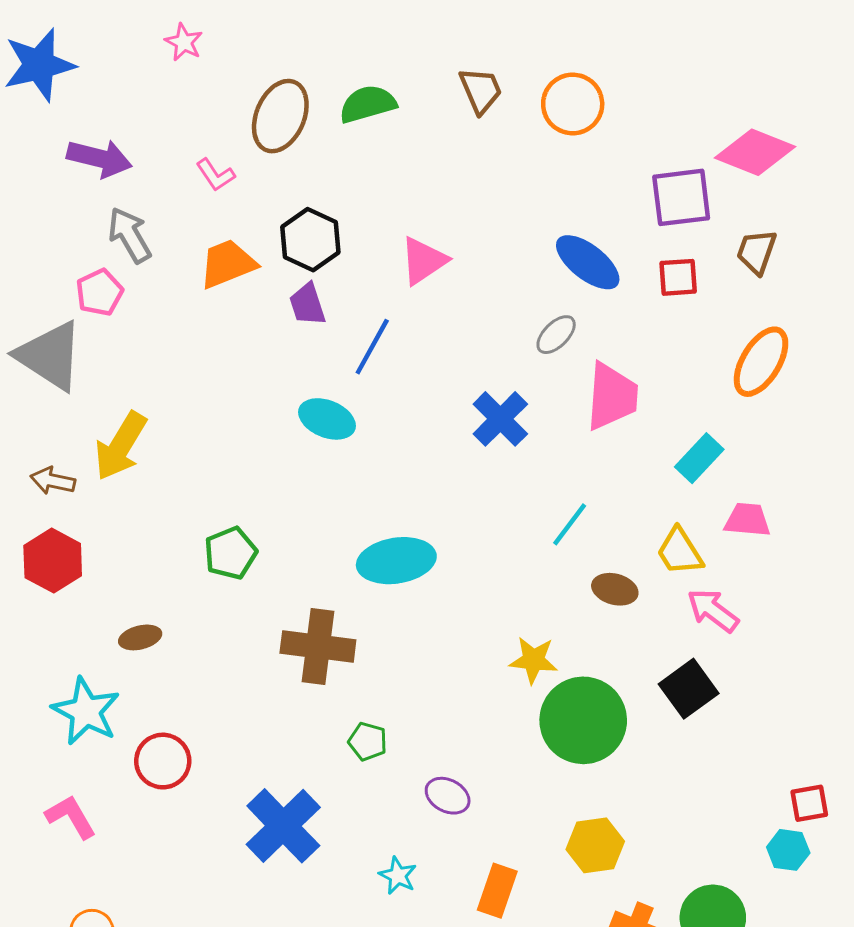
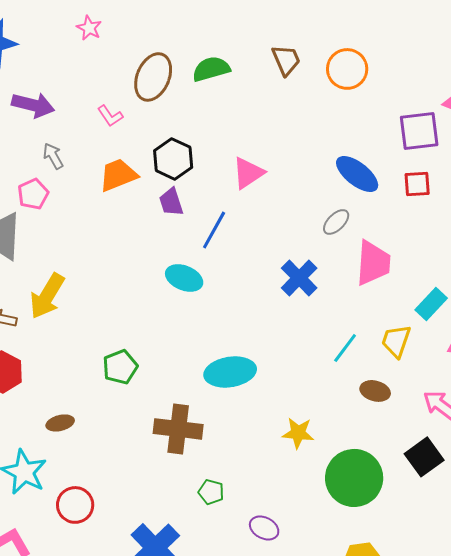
gray arrow: (130, 235) -> (53, 156), size x0.7
yellow trapezoid: (680, 552) -> (396, 341), moved, turned 51
yellow star: (533, 660) -> (298, 433), moved

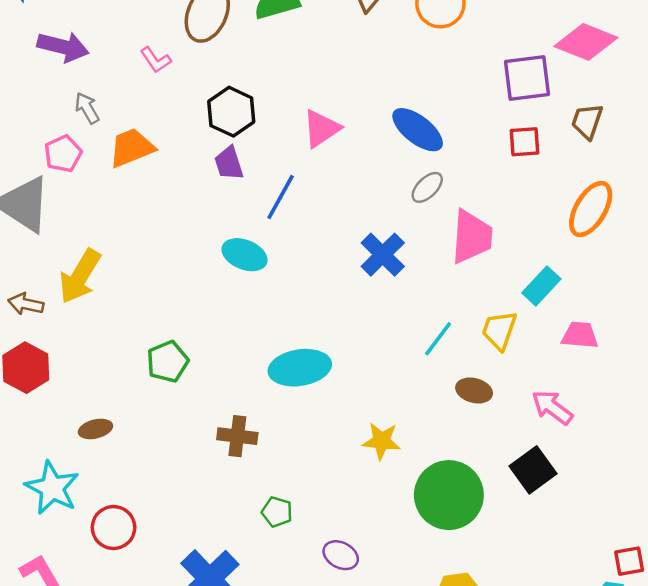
blue ellipse: (357, 174) -> (418, 130), moved
orange trapezoid: (118, 175) -> (132, 148), moved
brown cross: (178, 429) -> (237, 436), size x0.7

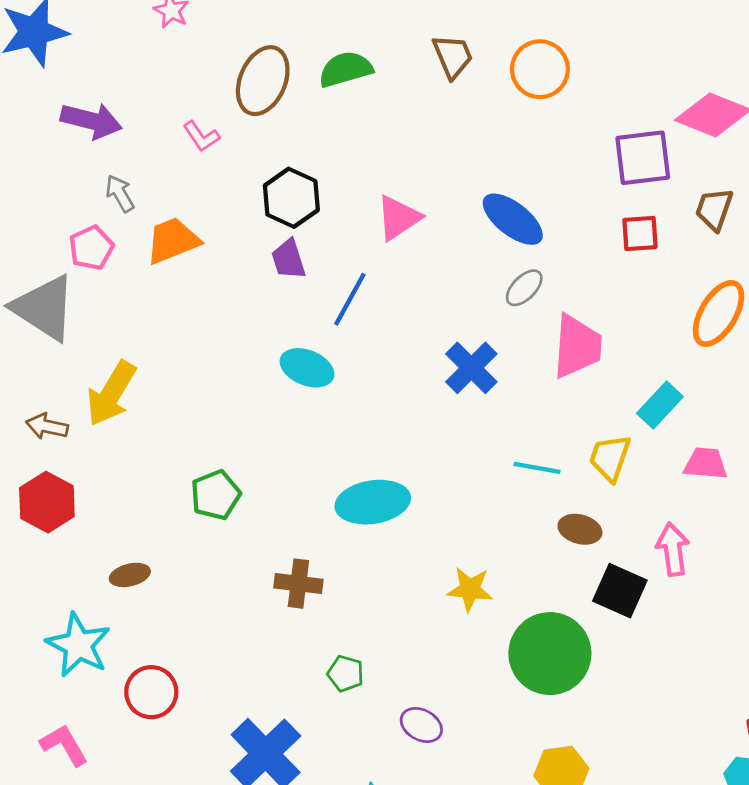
cyan line: (438, 339) -> (537, 468), turned 63
pink arrow: (552, 407) -> (673, 549), turned 45
black square: (533, 470) -> (620, 591), moved, turned -30

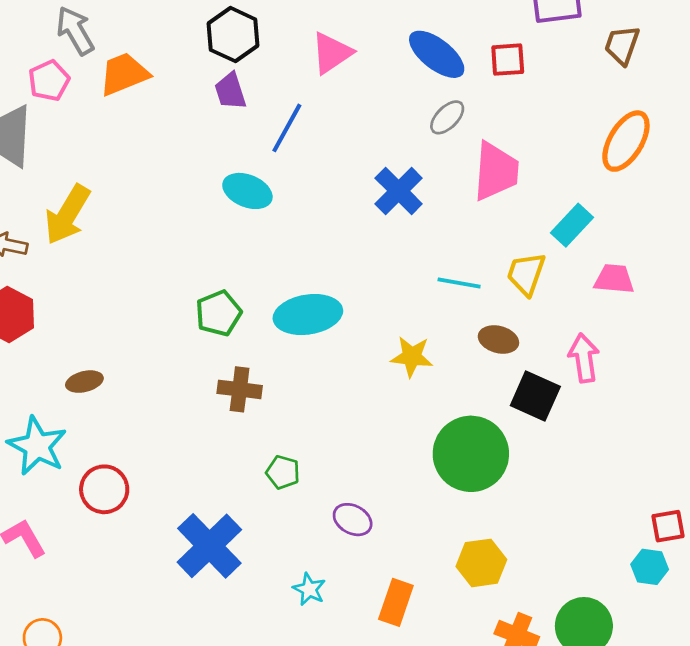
gray arrow: (120, 193) -> (75, 31), size x1.4
red square: (640, 233) -> (508, 60), moved
green pentagon: (216, 495) -> (219, 313), moved
yellow star: (470, 589) -> (412, 357), moved

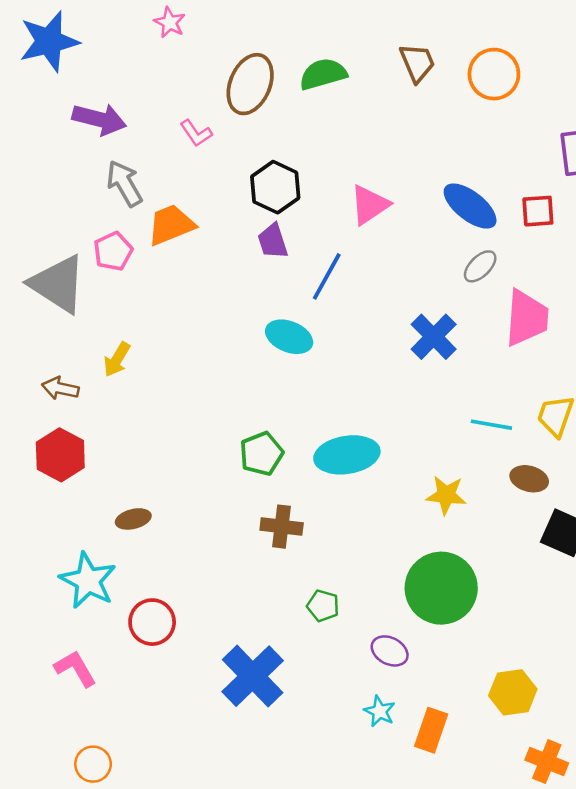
pink pentagon: (49, 81) -> (113, 251), moved
yellow arrow: (67, 215) -> (117, 359), size x0.6
green circle: (471, 454) -> (441, 588), moved
cyan star: (309, 589) -> (380, 711), moved

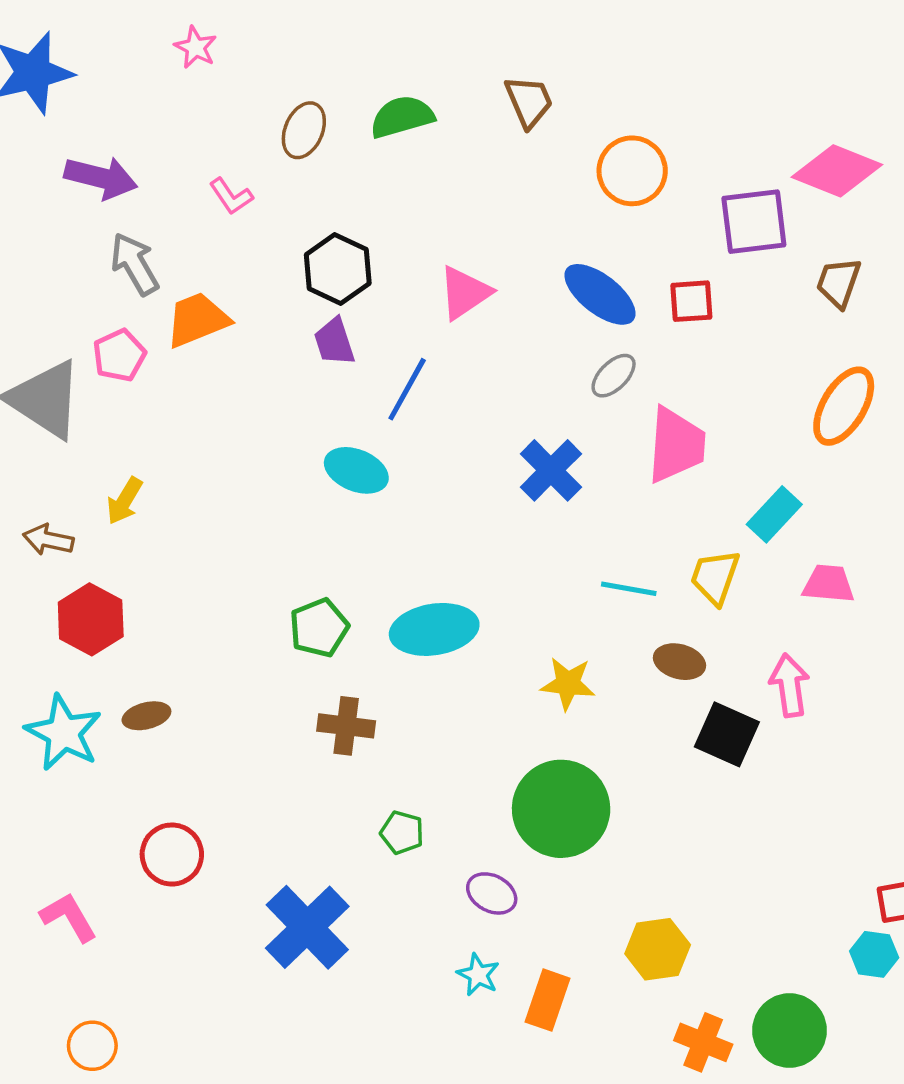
orange circle: (494, 74) -> (632, 171), moved
brown ellipse: (250, 84) -> (304, 130), size x0.7
red hexagon: (60, 455) -> (91, 619), moved
cyan star: (88, 581) -> (64, 733), moved

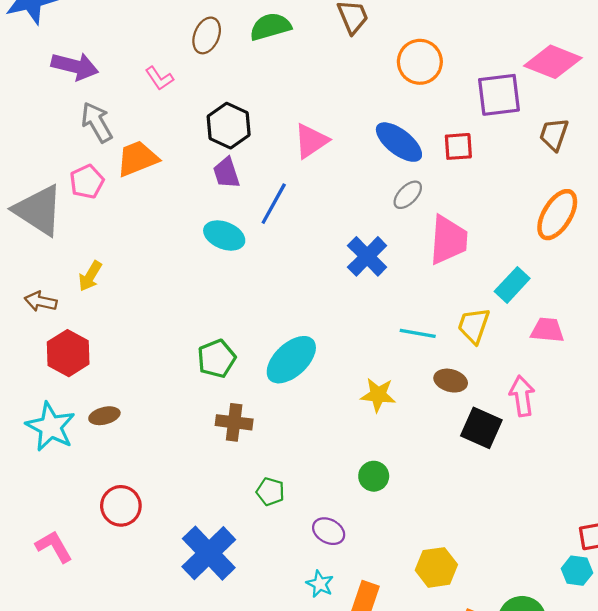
cyan ellipse: (356, 470) -> (224, 235), moved
cyan ellipse: (434, 629) -> (291, 360), turned -34
green circle: (561, 809) -> (374, 476), size x0.5

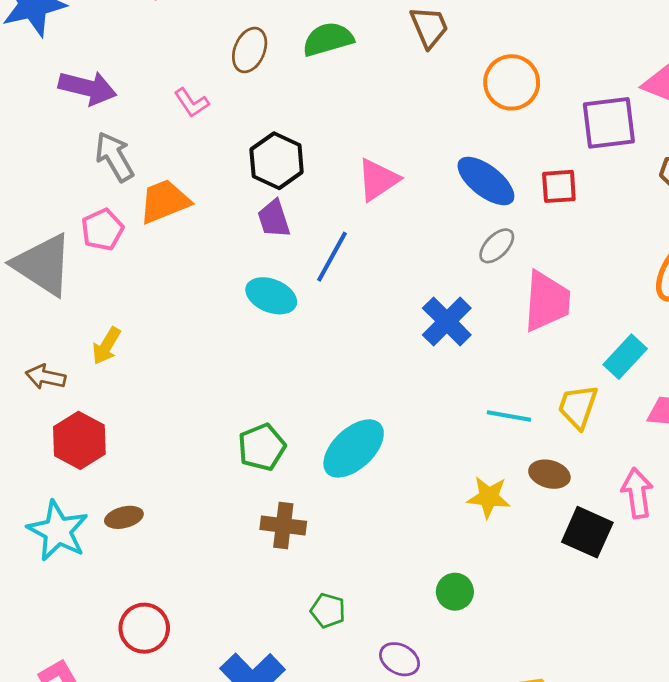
yellow star: (378, 395) -> (489, 497), moved

